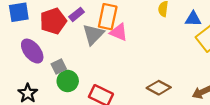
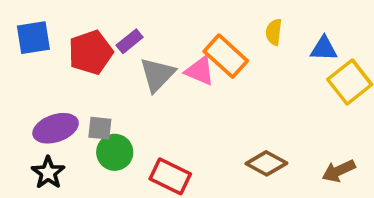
orange rectangle: (108, 17) -> (226, 56), moved, turned -60
purple ellipse: (32, 51) -> (56, 128), moved, turned -70
gray square: (59, 67) -> (100, 128), turned 32

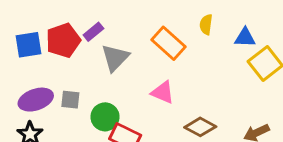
blue square: (33, 38) -> (29, 45), moved
pink triangle: (200, 71) -> (163, 92), moved
green circle: (115, 152) -> (105, 117), moved

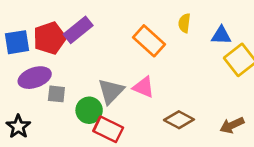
purple rectangle: (93, 32) -> (78, 30), size x1.5
gray triangle: (115, 58) -> (111, 91), moved
purple ellipse: (36, 100) -> (35, 78), moved

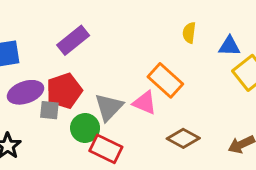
red pentagon: (50, 38) -> (64, 91), moved
orange rectangle: (149, 41) -> (165, 80), moved

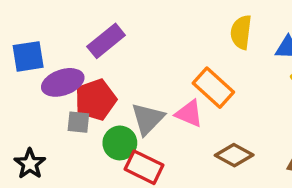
yellow semicircle: (189, 33) -> (241, 32), size x1.4
purple ellipse: (25, 92) -> (63, 82), moved

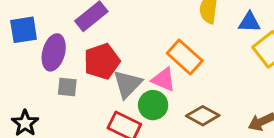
purple ellipse: (63, 82) -> (54, 52), turned -56
red pentagon: (96, 100) -> (102, 61), moved
green circle: (120, 143) -> (153, 105), moved

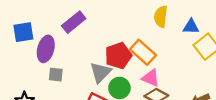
red pentagon: (102, 61) -> (118, 56), moved
pink triangle: (164, 79) -> (151, 78), moved

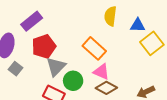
red pentagon: (118, 56) -> (44, 46), moved
gray square: (56, 75) -> (16, 69), turned 32

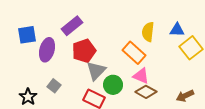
yellow semicircle: (110, 16) -> (148, 32), moved
gray square: (16, 69) -> (54, 86), moved

